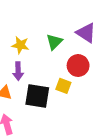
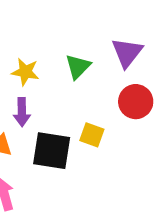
purple triangle: (86, 33) -> (127, 53), turned 35
red circle: (78, 66) -> (136, 102), moved

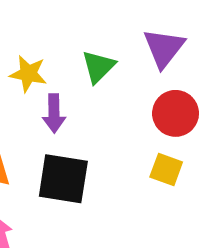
purple arrow: (22, 112) -> (54, 113), moved
yellow square: (92, 135) -> (166, 169), moved

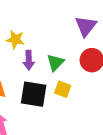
green triangle: (98, 67) -> (55, 63), moved
yellow square: (166, 169) -> (63, 89), moved

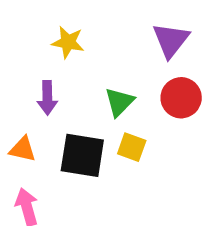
yellow star: (15, 40) -> (68, 42), moved
purple arrow: (29, 60) -> (47, 98), moved

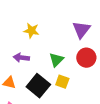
purple arrow: (47, 98) -> (21, 58), turned 98
black square: (82, 155) -> (38, 86), turned 30

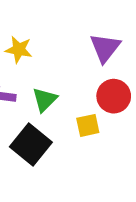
green triangle: (56, 60) -> (45, 100), moved
yellow square: (62, 82) -> (88, 125), moved, turned -32

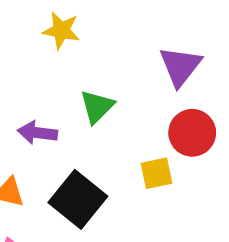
yellow star: (19, 50) -> (61, 30), moved
green triangle: (45, 100) -> (97, 107), moved

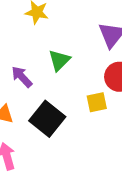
purple arrow: (38, 133) -> (22, 77), turned 40

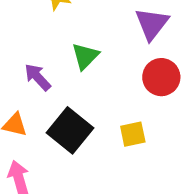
yellow square: (97, 102) -> (133, 134), moved

